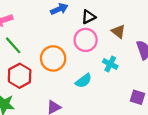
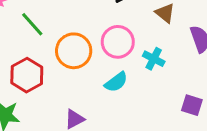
pink circle: (86, 40) -> (118, 42), moved
green line: (13, 45) -> (32, 24), moved

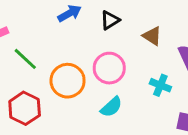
cyan cross: (154, 59) -> (160, 85), moved

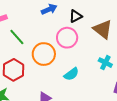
brown triangle: (152, 36) -> (103, 29), size x1.5
pink circle: (109, 68) -> (67, 38), moved

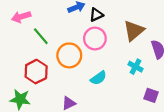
black triangle: (76, 16) -> (96, 15), moved
brown triangle: (103, 29) -> (134, 31), turned 40

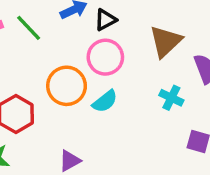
green line: (41, 36) -> (29, 28), moved
cyan semicircle: (98, 78) -> (105, 101), moved

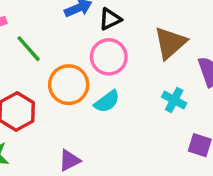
green line: (29, 28) -> (29, 49), moved

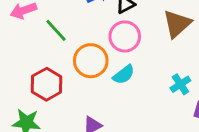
cyan cross: (174, 100) -> (180, 84), moved, turned 30

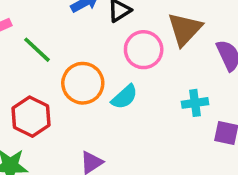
pink circle: (125, 36) -> (144, 50), moved
cyan cross: (180, 84) -> (195, 103), turned 30

